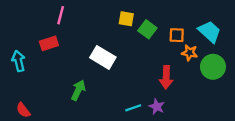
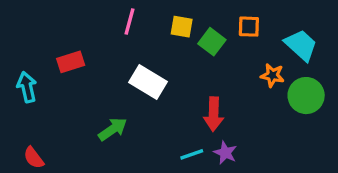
pink line: (61, 15) -> (129, 22), moved
orange square: (177, 35) -> (249, 27), moved
red arrow: (166, 77) -> (214, 114), moved
green arrow: (78, 90) -> (113, 129), turned 30

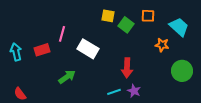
pink line: (129, 22) -> (62, 34), moved
red rectangle: (71, 62) -> (42, 50), moved
green circle: (306, 96) -> (182, 71), moved

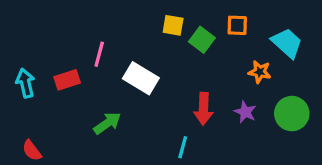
purple star: (134, 91) -> (245, 112), moved
cyan line: (114, 92) -> (183, 147), turned -56

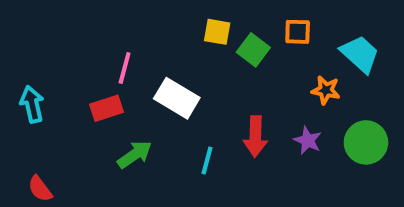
red rectangle: (67, 80) -> (106, 108), moved
cyan line: (183, 147) -> (207, 161), moved

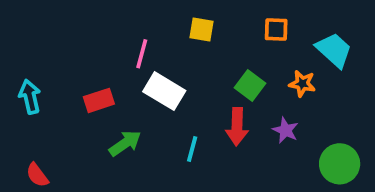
green square: (253, 50) -> (250, 85), moved
pink line: (125, 68) -> (142, 54), moved
green circle: (366, 142) -> (340, 164), moved

